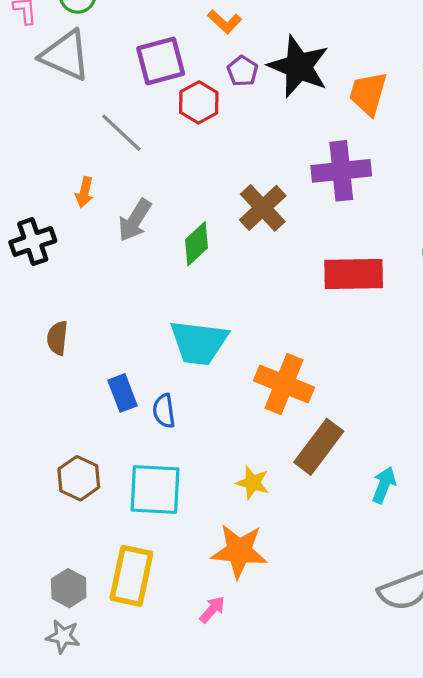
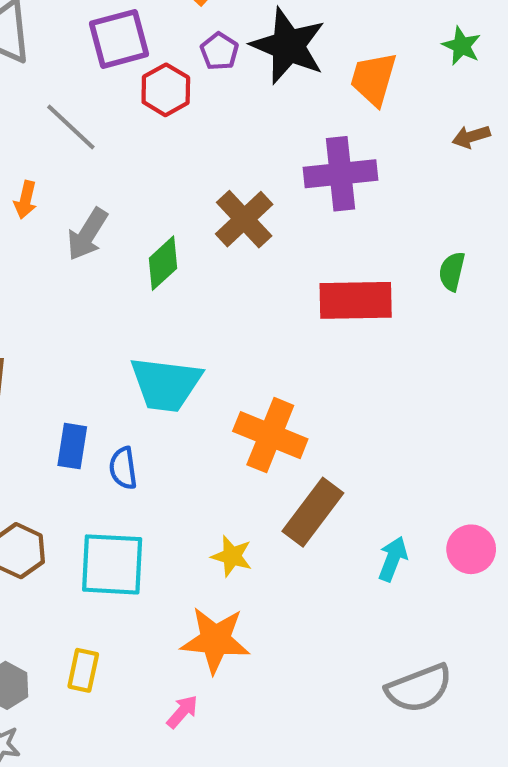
blue rectangle: (122, 393) -> (72, 446), turned 30
yellow rectangle: (131, 576) -> (83, 670), size x0.6

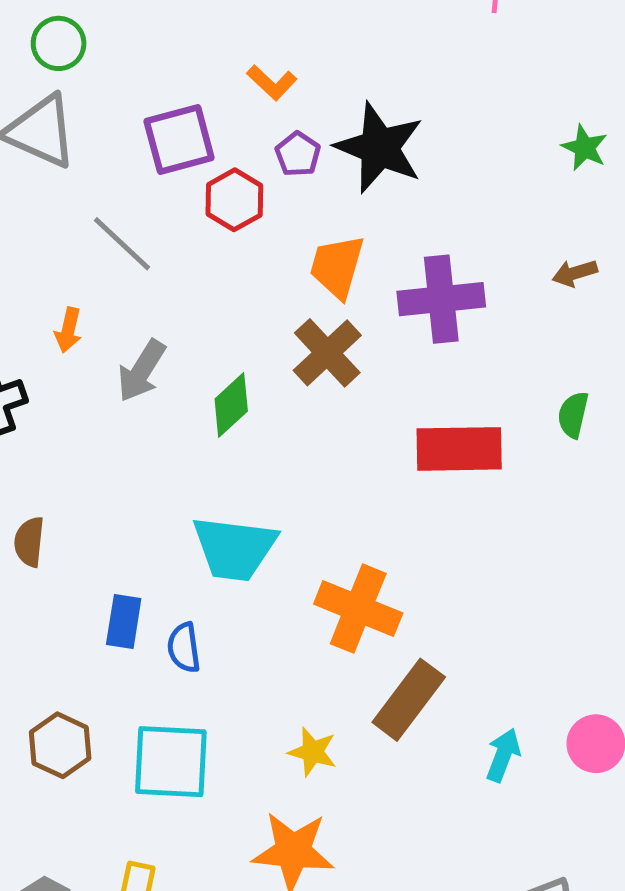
orange trapezoid: (373, 79) -> (337, 267), moved
brown arrow: (471, 137) -> (575, 273), moved

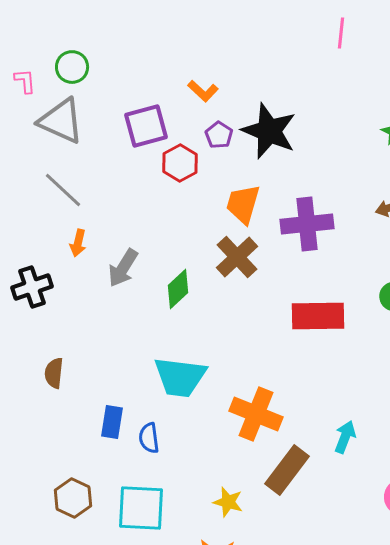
gray line: (122, 244) -> (63, 190), moved
cyan arrow: (503, 755) -> (345, 437), moved

